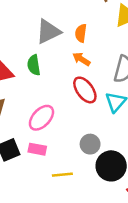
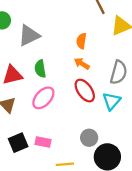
gray triangle: (48, 32) -> (29, 36), moved
pink ellipse: (41, 118) -> (43, 98), moved

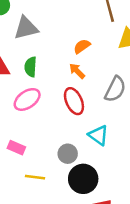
orange semicircle: (81, 41) -> (82, 46), turned 35
cyan triangle: (111, 101) -> (98, 135), moved, turned -48

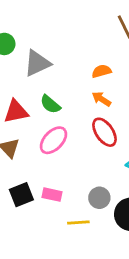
orange semicircle: (82, 46) -> (102, 71), turned 30
green semicircle: (31, 67) -> (50, 104), turned -42
gray circle: (68, 154) -> (99, 198), moved

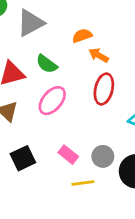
orange semicircle: (102, 71) -> (82, 36), moved
red ellipse: (104, 132) -> (104, 89), turned 52
pink rectangle: (52, 195) -> (68, 155), moved, turned 30

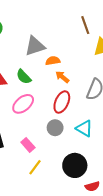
gray triangle: (31, 23) -> (35, 46), moved
gray circle: (103, 156) -> (55, 128), moved
yellow line: (83, 183) -> (35, 167), turned -56

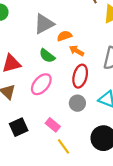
green semicircle: (24, 77) -> (47, 56), moved
yellow line: (35, 167) -> (63, 146), turned -63

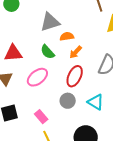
orange arrow: (77, 51) -> (76, 52), turned -88

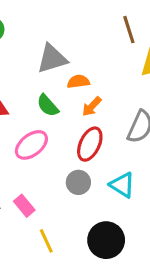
pink rectangle: (41, 117) -> (24, 206), moved

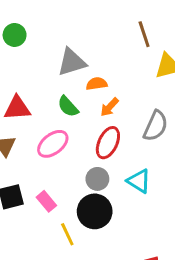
black circle: (106, 240) -> (95, 211), moved

